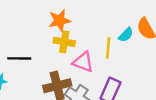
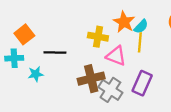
orange star: (60, 21) -> (124, 22), moved, turned -30
cyan semicircle: (126, 35) -> (141, 26), moved

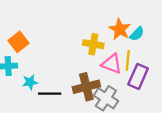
yellow line: (140, 42) -> (128, 60), moved
black line: (55, 53) -> (50, 94), moved
purple rectangle: (142, 83) -> (138, 76), moved

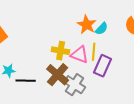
yellow cross: (93, 44) -> (61, 51), moved
brown cross: (86, 87) -> (58, 75), turned -35

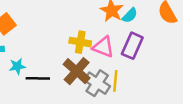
yellow line: (94, 52) -> (115, 81), moved
purple rectangle: (103, 66) -> (132, 46), moved

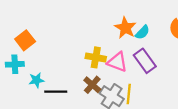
purple rectangle: (132, 46) -> (145, 61), turned -60
brown cross: (77, 71) -> (92, 85), size x0.7

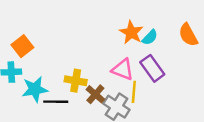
yellow cross: (96, 57) -> (76, 81), moved
cyan star: (36, 80) -> (35, 89), size x1.5
yellow line: (129, 94) -> (134, 92), moved

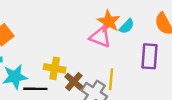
purple rectangle: (152, 68) -> (150, 56), moved, turned 40
pink triangle: (123, 70) -> (100, 37), moved

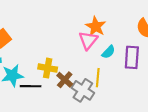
cyan semicircle: (127, 26) -> (108, 52), moved
pink triangle: (100, 37) -> (88, 40), turned 48

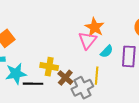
gray cross: (83, 90) -> (82, 88), turned 30

